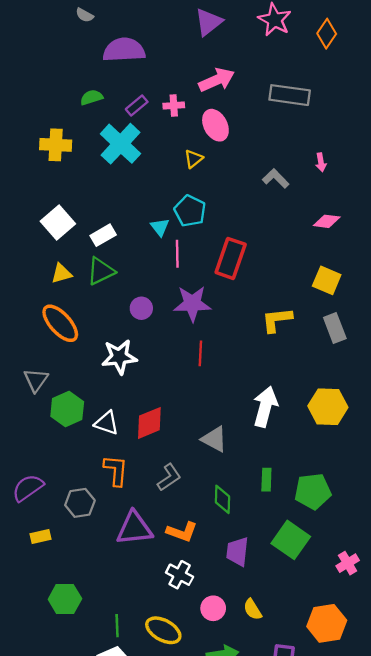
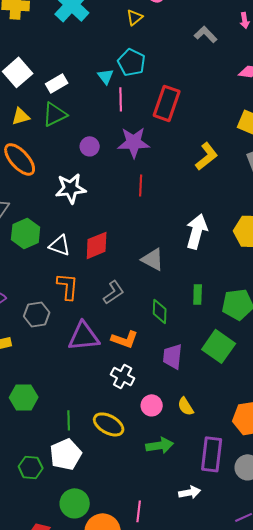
yellow L-shape: (277, 320) -> (207, 156), turned 148

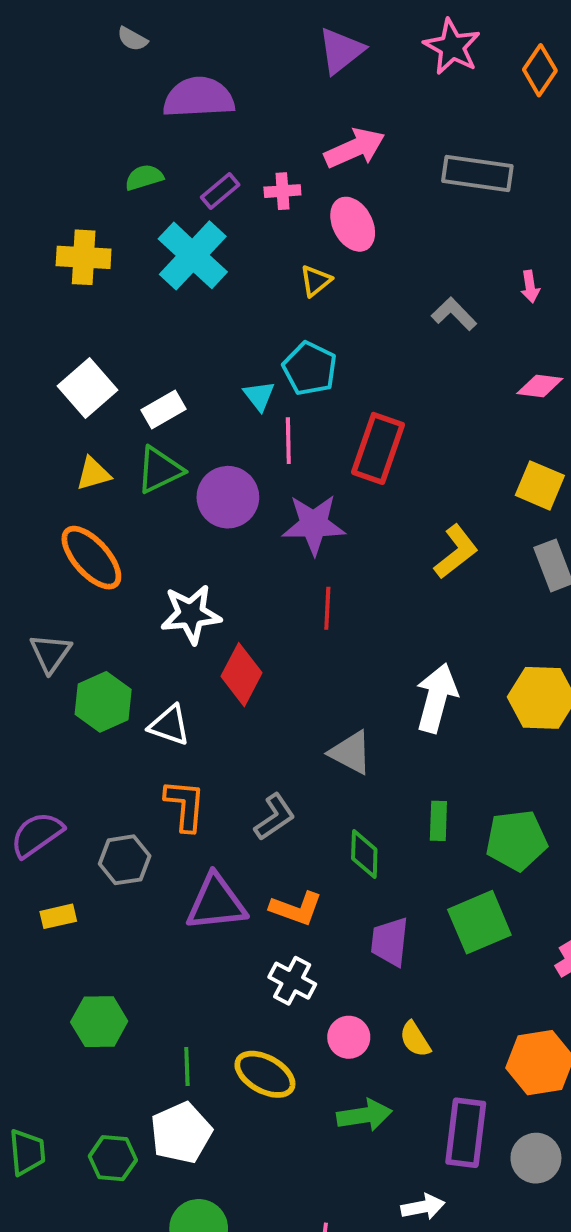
purple circle: (90, 146) -> (228, 497), moved, size x1.6
red diamond: (97, 245) -> (242, 675), moved, turned -40
green square: (219, 346) -> (479, 922), turned 32

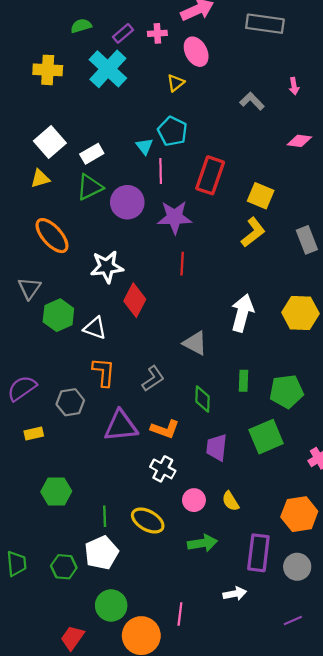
yellow triangle: (93, 474) -> (40, 179), moved
yellow square: (540, 485) -> (261, 196), moved

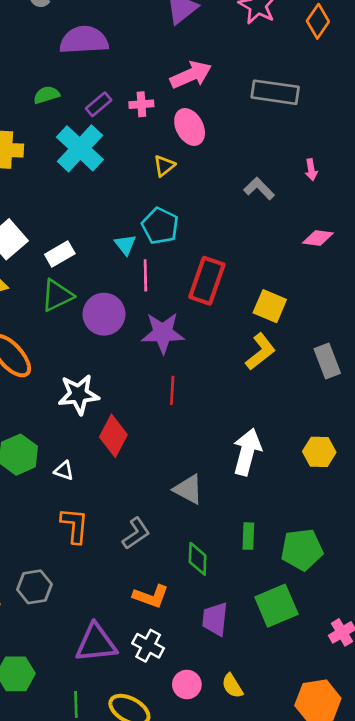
yellow hexagon: (300, 313) -> (319, 452), size x0.7
white triangle: (95, 328) -> (64, 471), size x0.7
gray hexagon: (70, 402) -> (34, 587), moved
purple triangle: (121, 426) -> (96, 643), moved

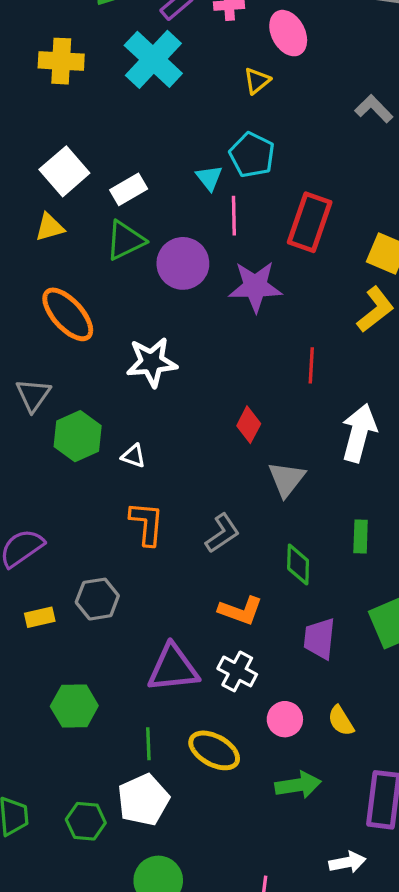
red line: (172, 390) -> (311, 365), moved
red diamond: (113, 436) -> (249, 425), moved, size x0.7
gray triangle: (188, 489) -> (287, 479), turned 40

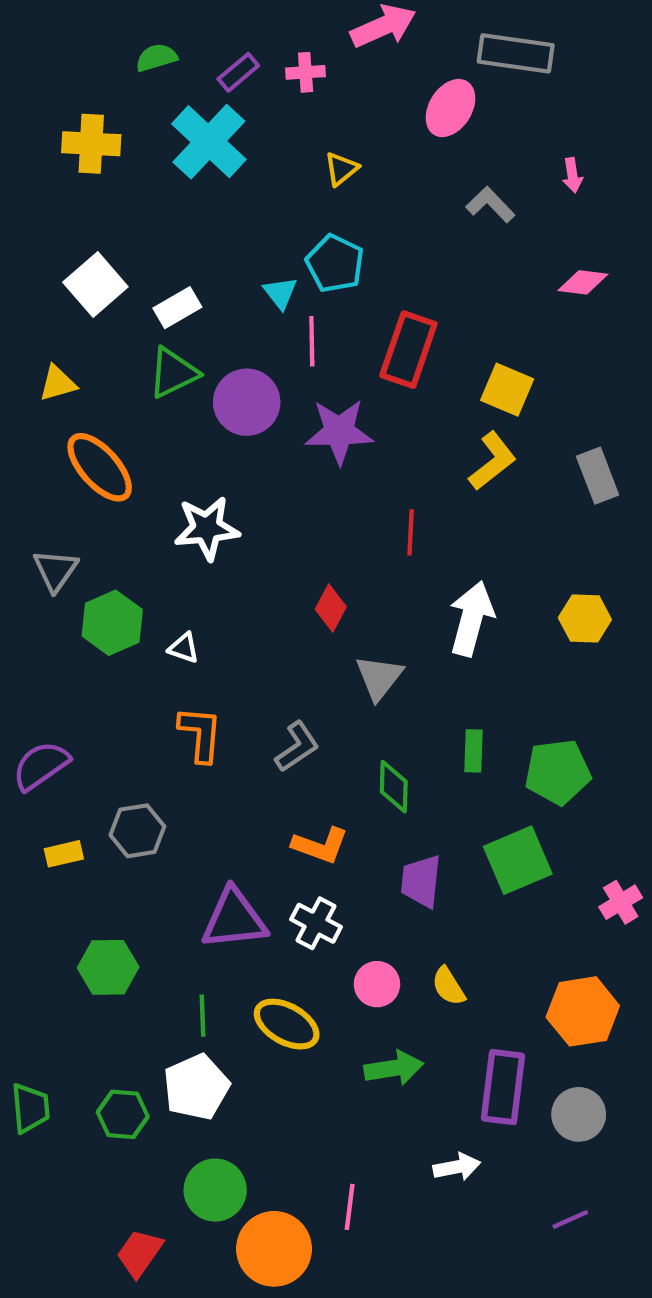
pink ellipse: (288, 33) -> (450, 108), moved, turned 60
yellow triangle: (50, 227) -> (58, 383), moved

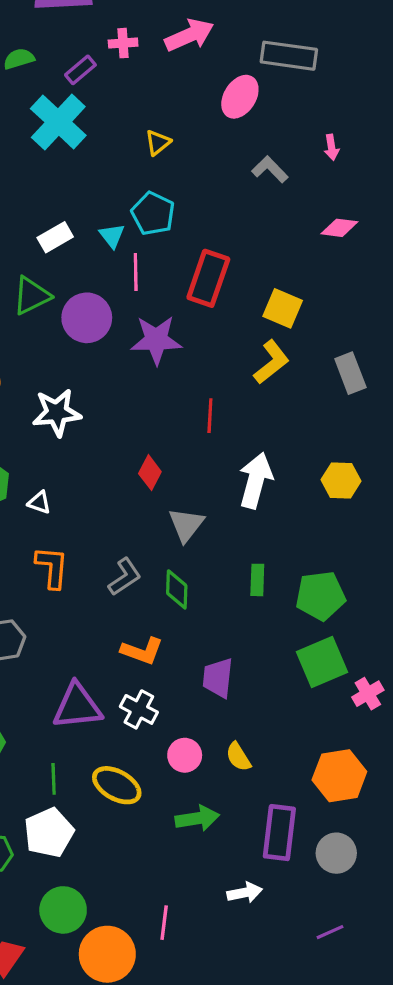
pink cross: (306, 72) -> (123, 43), moved
white rectangle: (177, 308) -> (55, 237), moved
green diamond: (394, 787) -> (177, 589), moved
green square: (518, 860) -> (322, 662), moved

